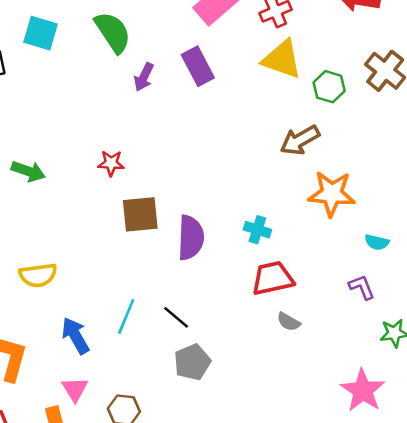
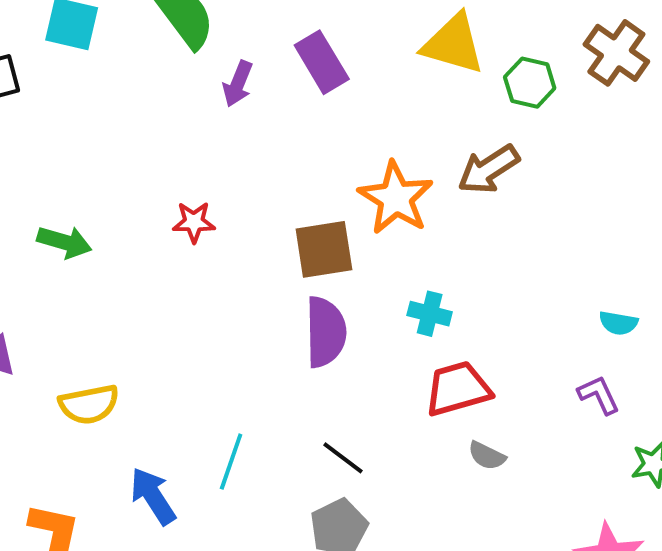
orange star: (332, 194) -> (396, 198), moved, turned 30
brown square: (140, 214) -> (324, 249), moved
black line: (176, 317) -> (343, 458), moved

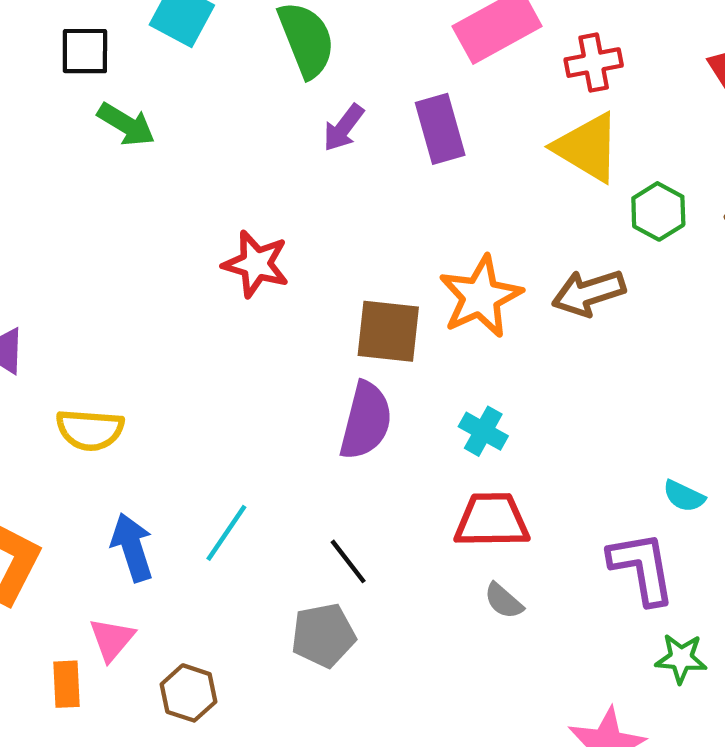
red star: (194, 222) -> (256, 264), size x1.4
green arrow: (64, 242) -> (126, 124), moved
purple L-shape: (599, 395) -> (642, 568), size x1.6

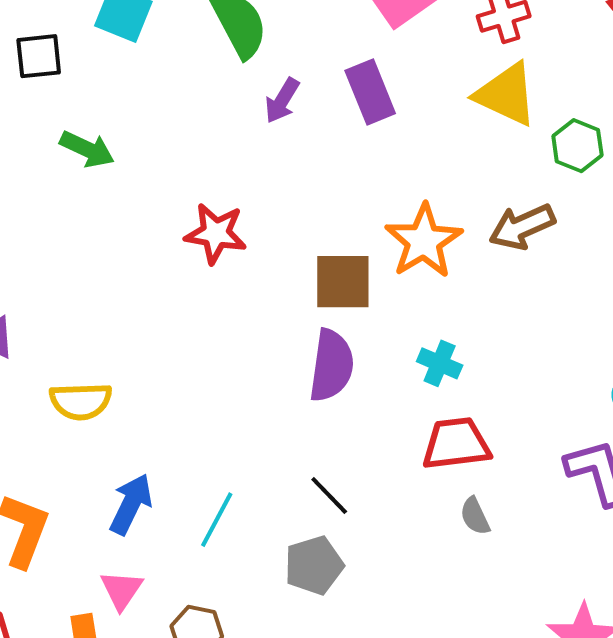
green arrow: (126, 124) -> (87, 149), moved
cyan line: (226, 533) -> (217, 520), moved
blue arrow: (132, 547) -> (131, 504), turned 50
gray semicircle: (504, 601) -> (475, 516), turned 30

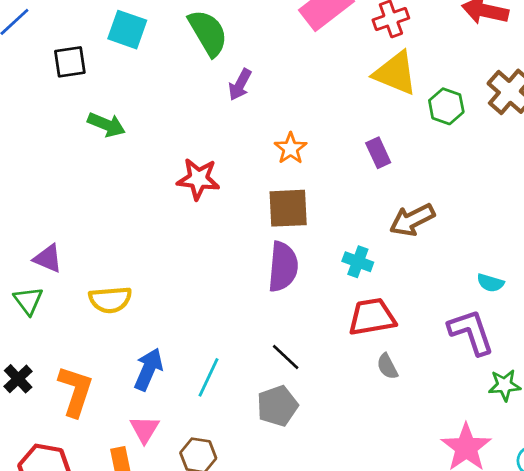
purple rectangle: (370, 92) -> (378, 153), moved, size x0.7
brown arrow: (522, 227) -> (412, 220), moved
orange star: (424, 241) -> (291, 148), moved, size x0.6

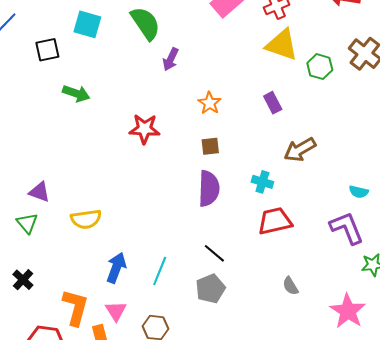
brown square: (288, 208) -> (210, 146), size x0.6
gray semicircle: (387, 366) -> (290, 286), moved
orange L-shape: (75, 391) -> (75, 307), moved

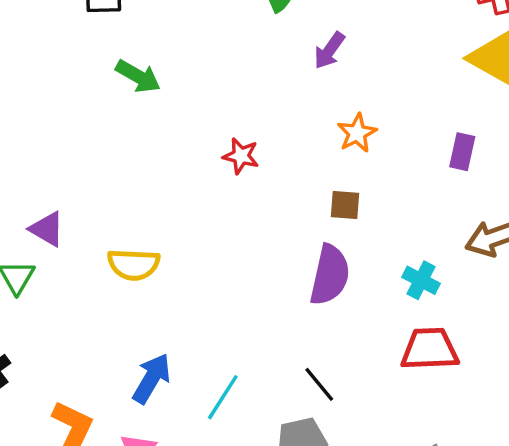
purple arrow: (171, 59) -> (329, 50), moved
purple rectangle: (273, 103) -> (462, 152), turned 30
red star: (144, 129) -> (241, 156), size x0.7
yellow semicircle: (86, 219) -> (134, 265), moved

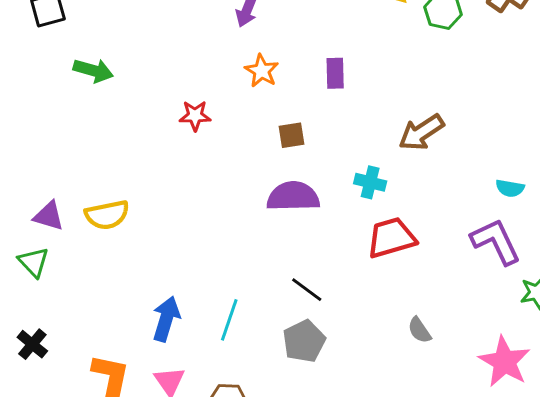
orange star: (357, 133) -> (262, 71), moved
purple rectangle: (462, 152) -> (335, 73), moved
yellow semicircle: (134, 265) -> (107, 215), moved
purple semicircle: (330, 275) -> (293, 196), turned -90

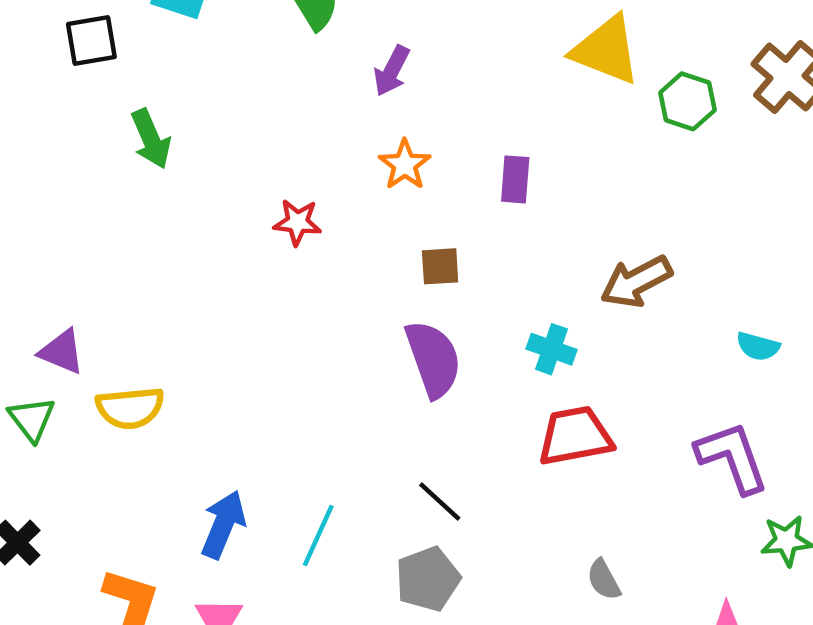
green arrow: (93, 70) -> (151, 139), turned 45
cyan semicircle: (510, 188) -> (758, 346), moved
purple semicircle: (293, 196) -> (433, 359), turned 66
yellow semicircle: (107, 215) -> (130, 408), moved

